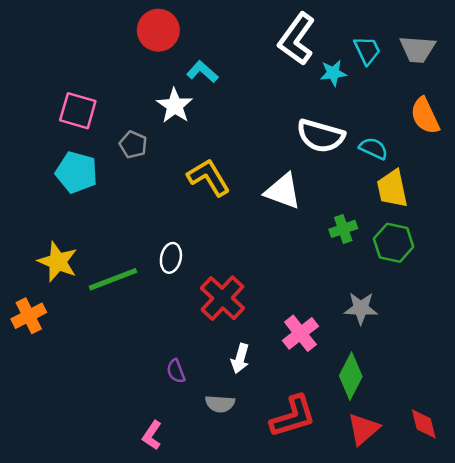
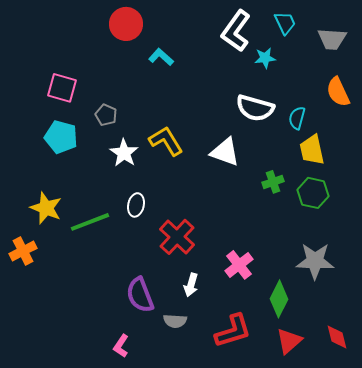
cyan trapezoid: (367, 50) -> (285, 23), moved
white star: (175, 106) -> (124, 153), moved
cyan semicircle: (373, 148) -> (297, 118), turned -100
gray star: (361, 308) -> (315, 261), moved, size x1.4
purple semicircle: (176, 371) -> (140, 295), size x1.8

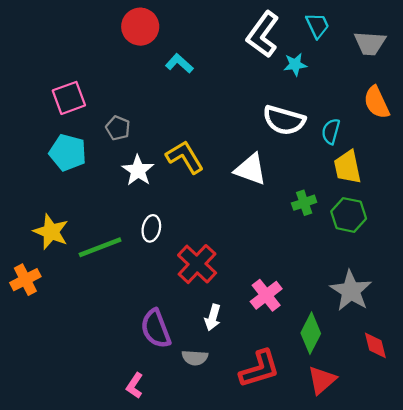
pink square: (62, 88) -> (69, 98), turned -36
gray star: (315, 261) -> (351, 291), turned 30
red diamond: (337, 337) -> (375, 345), moved

